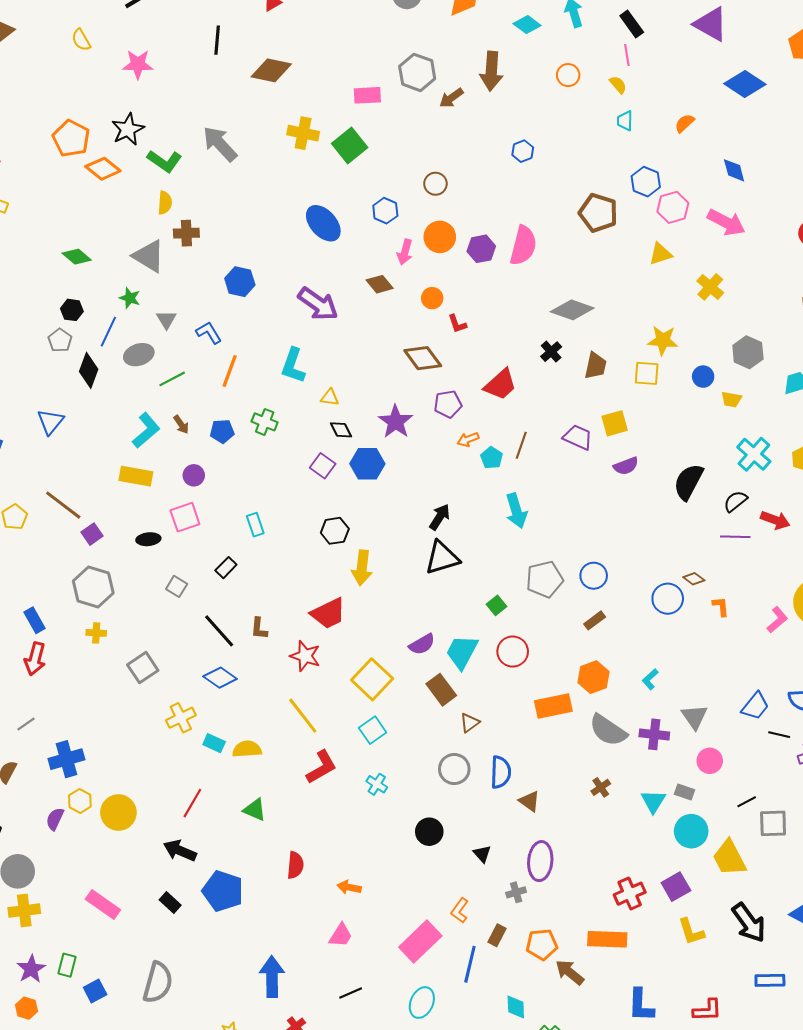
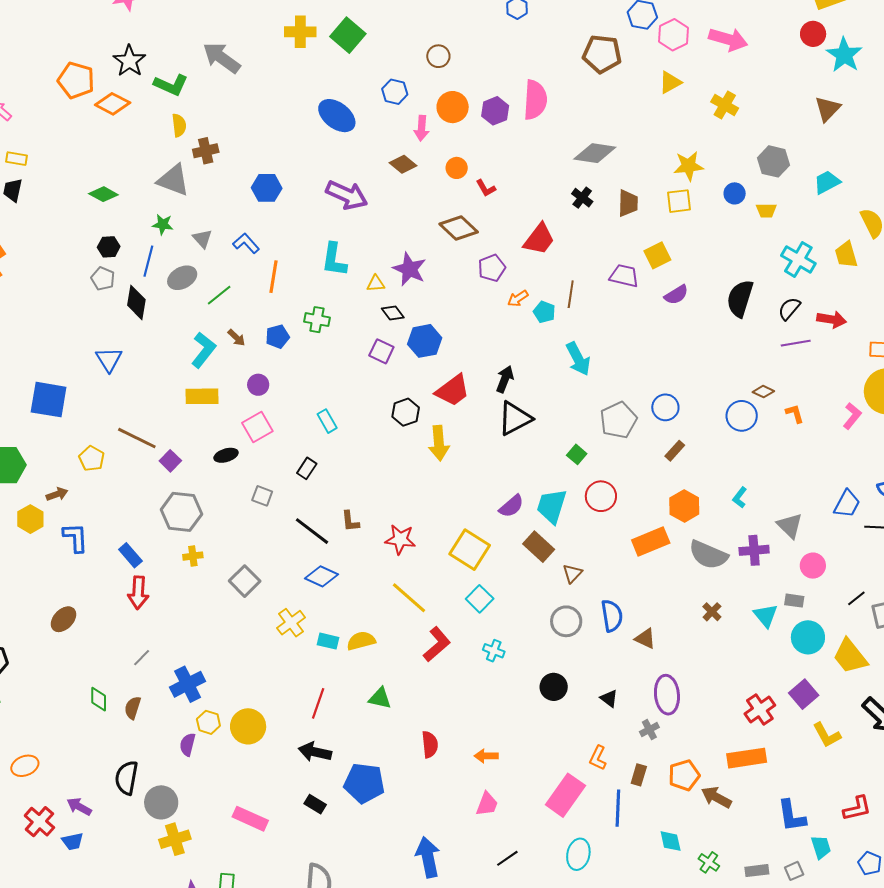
purple star: (396, 422) -> (409, 269), moved
red trapezoid: (328, 613) -> (453, 390), moved

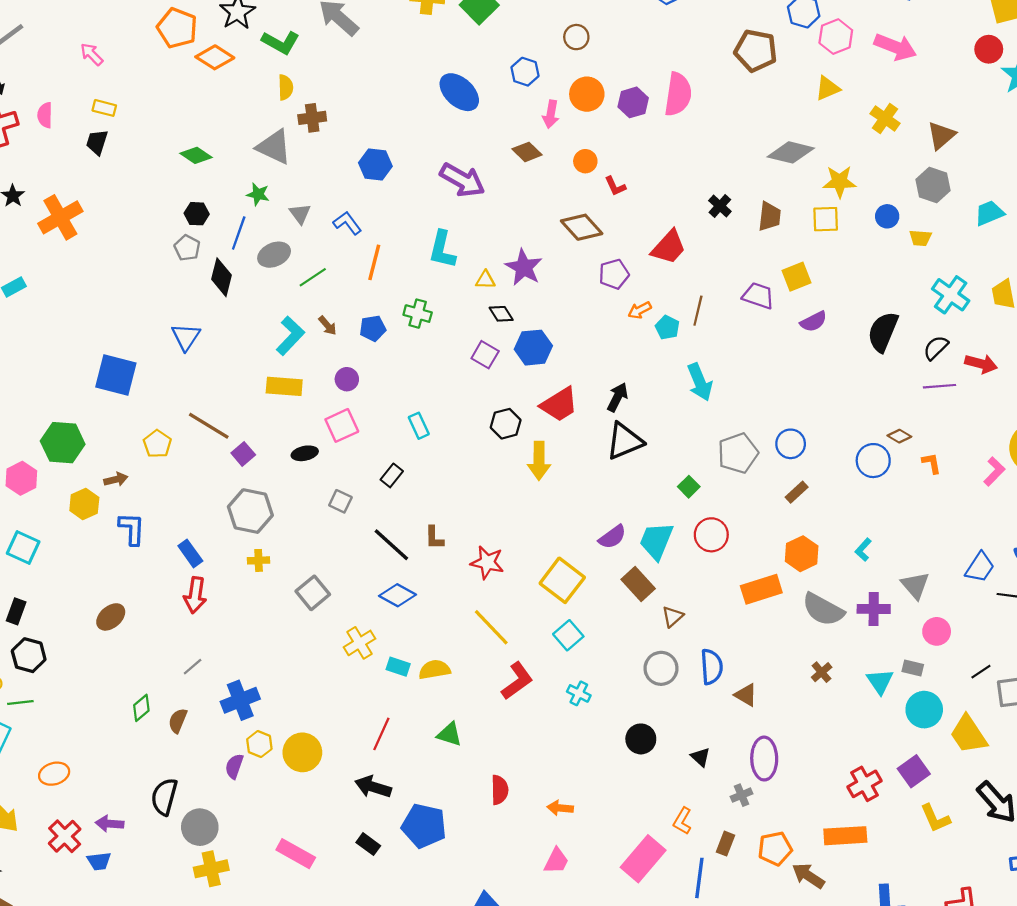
brown triangle: (828, 109) -> (941, 135), moved
gray diamond: (595, 153) -> (791, 152), moved
green diamond: (99, 699) -> (141, 708), turned 45
purple arrow: (79, 807) -> (110, 824), turned -30

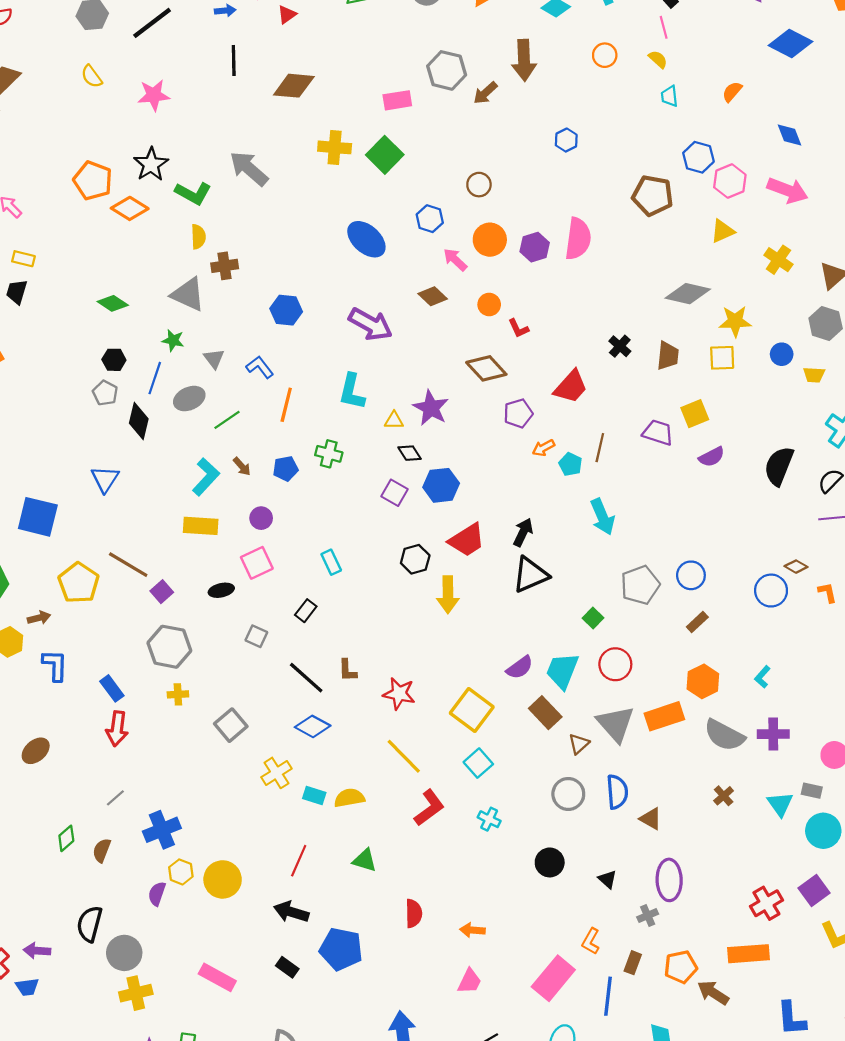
pink arrow: (551, 114) -> (455, 260), turned 125
yellow pentagon: (157, 444) -> (79, 583), size x1.5
gray triangle: (915, 585) -> (616, 724), moved, size x1.4

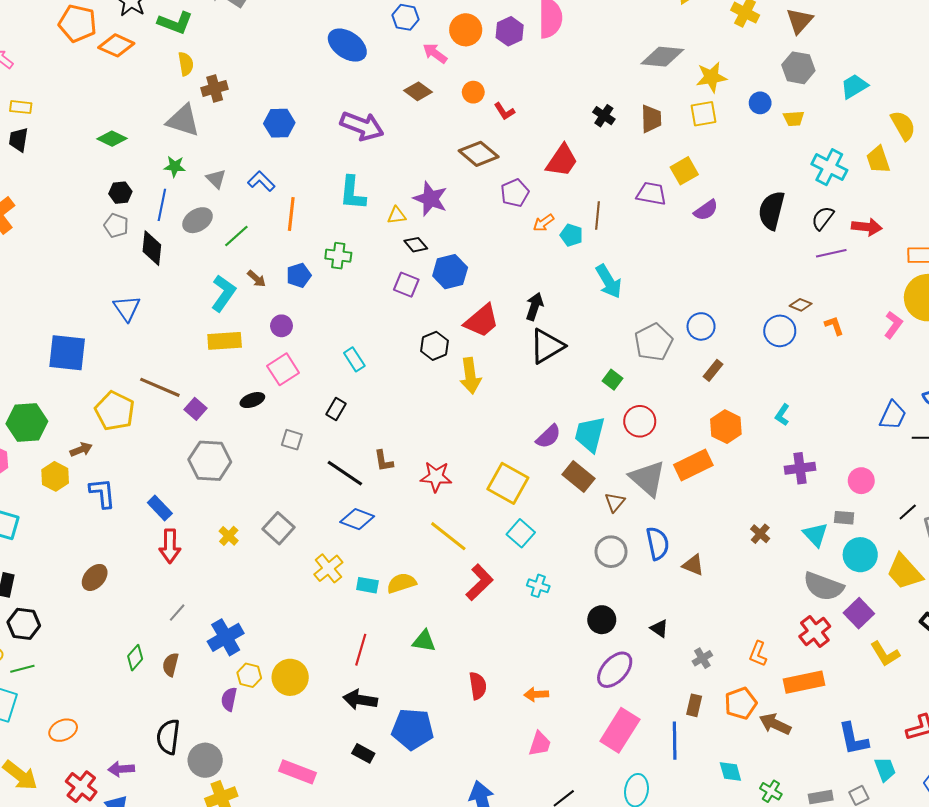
yellow cross: (178, 694) -> (229, 536), moved, turned -36
gray semicircle: (724, 735) -> (823, 586), moved
purple ellipse: (669, 880) -> (615, 670), moved, turned 51
orange L-shape: (591, 941) -> (758, 654), moved

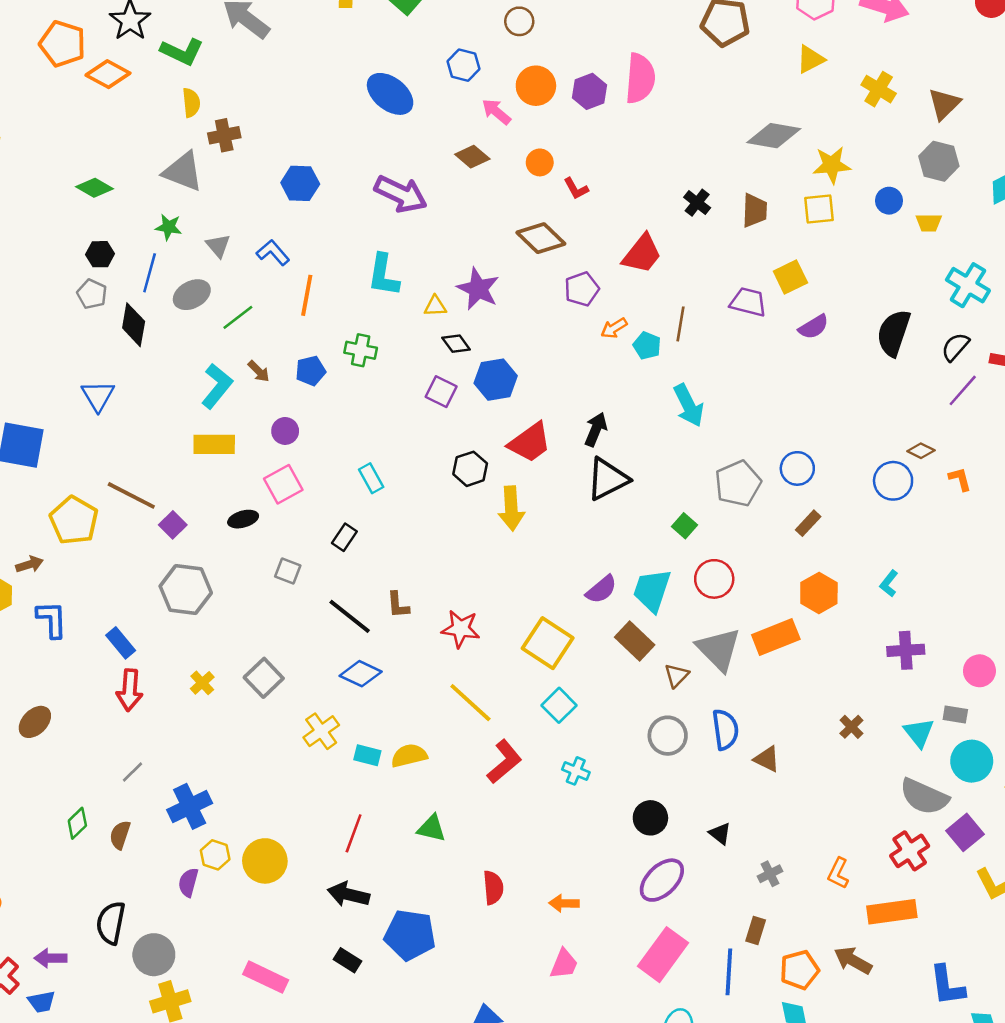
purple line: (831, 253) -> (963, 390), turned -40
orange pentagon: (741, 703) -> (799, 970), moved

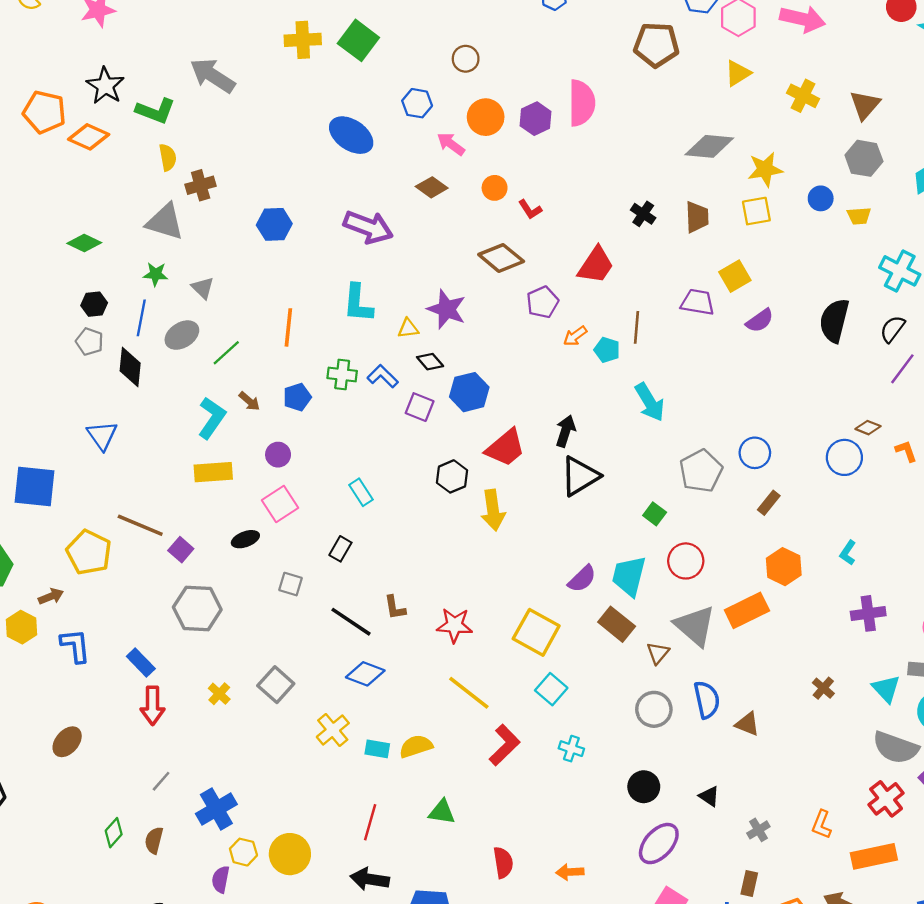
blue L-shape: (273, 253) -> (383, 376), moved

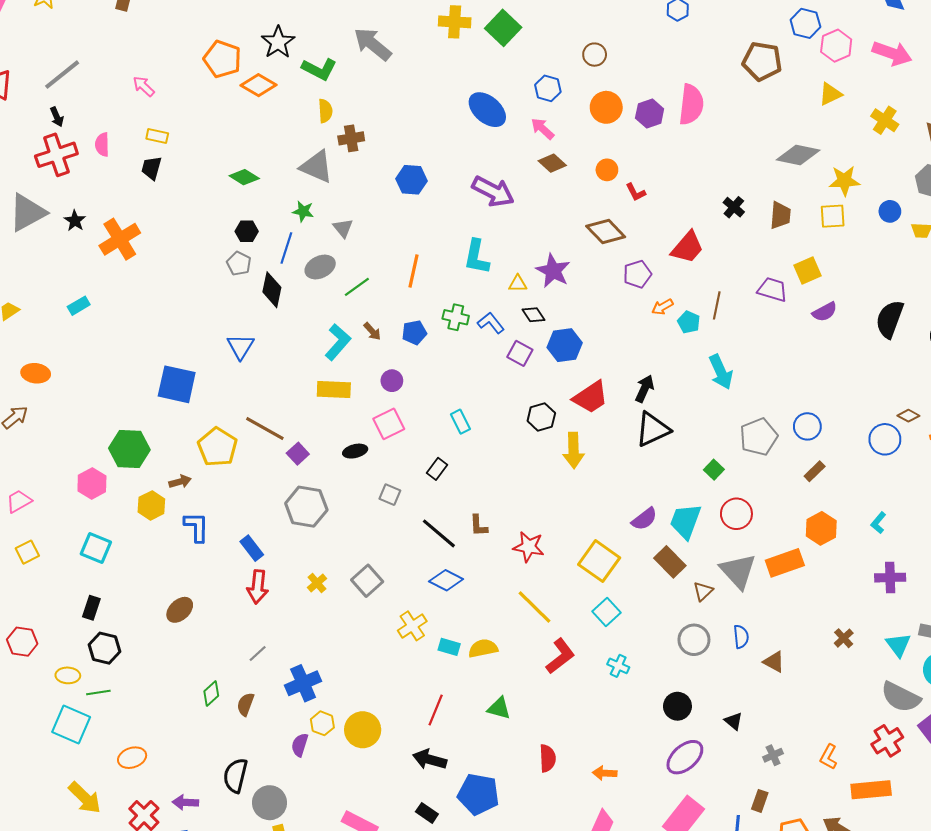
pink arrow: (451, 144) -> (543, 129), moved
blue semicircle: (707, 700) -> (741, 637), size x0.7

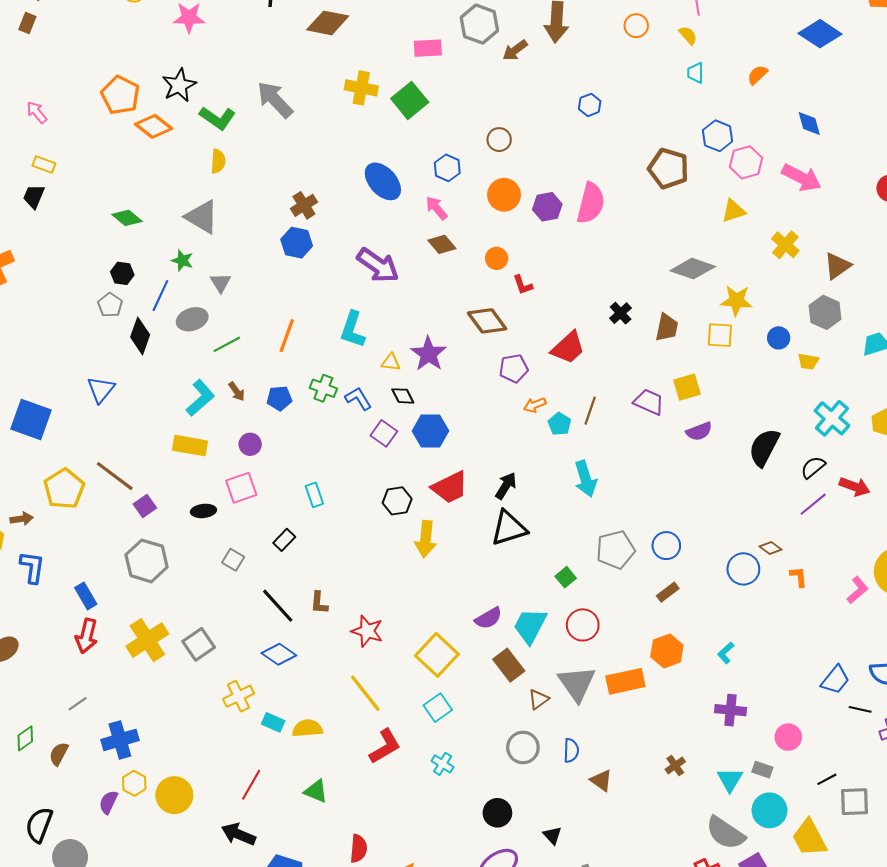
brown cross: (351, 138) -> (304, 205), moved, turned -30
yellow cross: (317, 583) -> (147, 640), size x2.0

